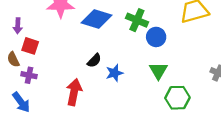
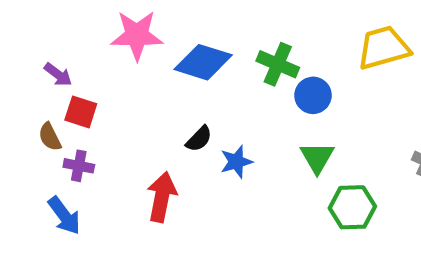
purple arrow: (18, 26) -> (58, 75), turned -56

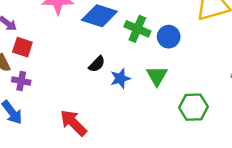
green cross: (278, 64) -> (137, 29), moved
green triangle: (317, 158) -> (157, 76), moved
red arrow: (162, 197) -> (73, 123), moved, turned -56

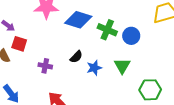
purple cross: (21, 81) -> (45, 66), moved

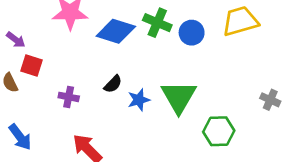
green cross: (107, 30) -> (157, 23), moved
blue circle: (131, 36) -> (192, 33), moved
green triangle: (122, 66) -> (179, 97), size x1.5

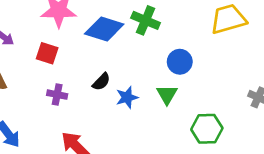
blue circle: (192, 33) -> (180, 62), moved
red square: (31, 66) -> (47, 53), moved
green triangle: (179, 97) -> (167, 95), size x0.6

